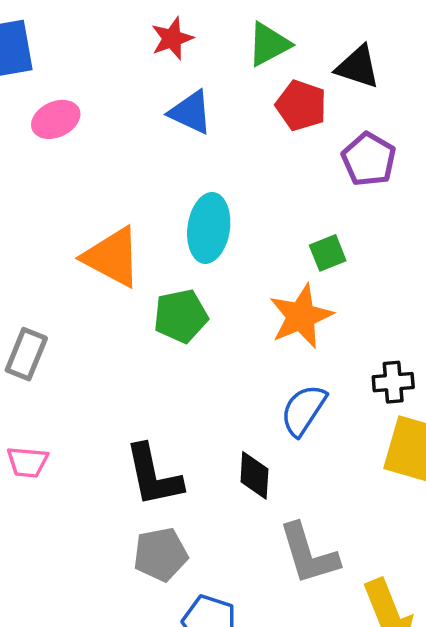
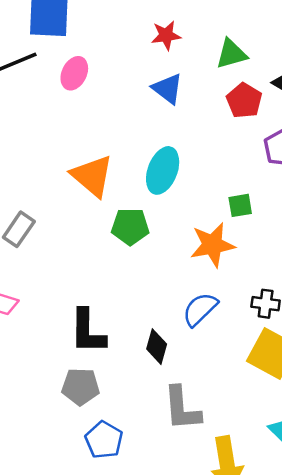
pink ellipse: (56, 119) -> (74, 73), turned -52

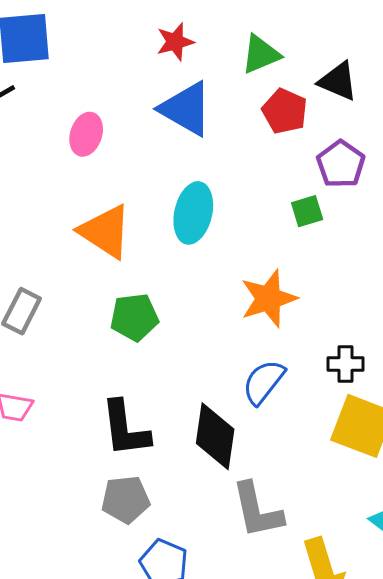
pink ellipse: (74, 73) -> (86, 134), moved
blue triangle: (168, 89) -> (186, 109), size x1.4
green square: (240, 205) -> (307, 211), moved
green pentagon: (130, 226) -> (134, 317), moved
black diamond: (157, 347) -> (215, 436), size x1.5

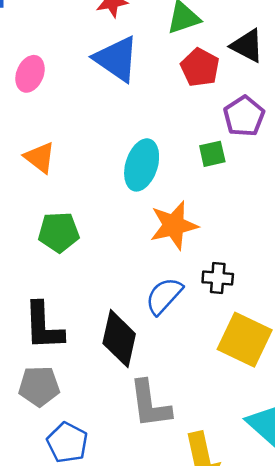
cyan ellipse: (193, 213) -> (142, 165), moved
orange triangle: (105, 231) -> (40, 158), size x0.7
black cross: (345, 364) -> (218, 278), moved

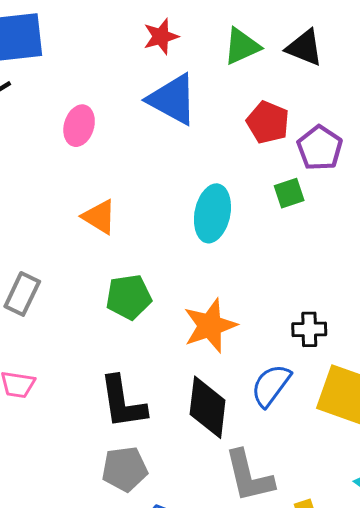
black triangle: (247, 46) -> (304, 48), moved
red pentagon: (200, 67) -> (268, 122), moved
orange star: (174, 225) -> (210, 326), moved
blue semicircle: (164, 296) -> (271, 385), moved

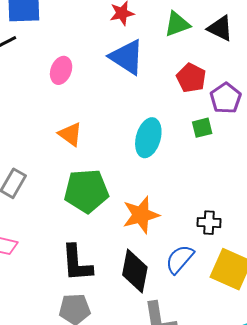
green pentagon: (129, 297) -> (86, 191), size x1.4

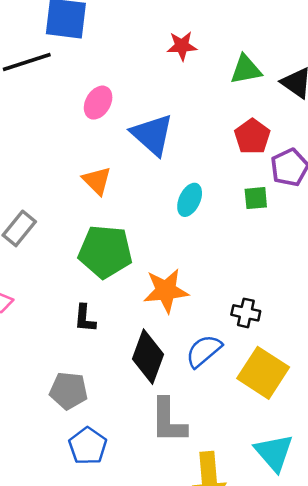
blue triangle: (127, 57) -> (152, 135), moved
cyan ellipse: (148, 138) -> (190, 200), size x0.7
black L-shape: (77, 263) -> (85, 318), moved, size x0.6

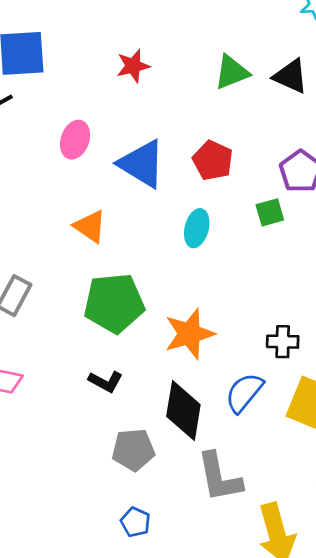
red star: (182, 46) -> (133, 66), moved
red pentagon: (252, 136) -> (213, 160), moved
black L-shape: (85, 318) -> (106, 381), turned -56
gray pentagon: (69, 391) -> (133, 450), moved
blue pentagon: (88, 446) -> (135, 522), size x0.7

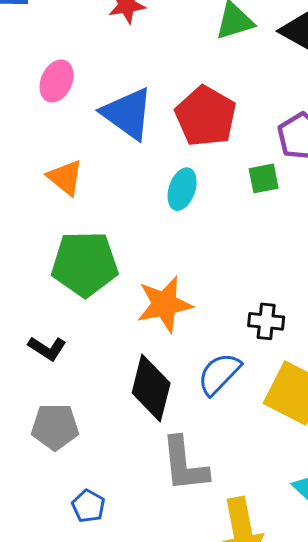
red pentagon: (213, 160) -> (206, 116), size x1.4
black L-shape: (106, 381) -> (47, 348), moved
gray pentagon: (133, 450) -> (55, 427), moved

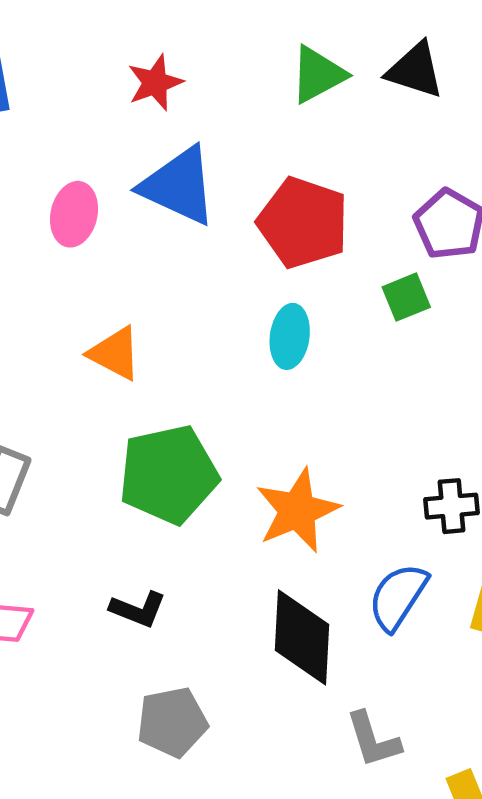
blue triangle: (128, 114) -> (179, 186), moved
gray L-shape: (184, 464) -> (373, 740), size x0.7

